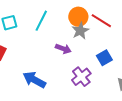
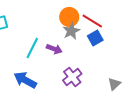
cyan line: (41, 21) -> (32, 48), moved
blue square: (104, 58) -> (95, 38), moved

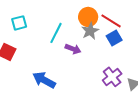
cyan line: (32, 48) -> (56, 33), moved
purple cross: (72, 77) -> (112, 77), moved

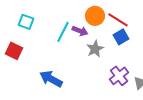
cyan square: (19, 23) -> (26, 22), turned 35
gray star: (90, 31) -> (95, 49), moved
purple arrow: (73, 49) -> (80, 31), moved

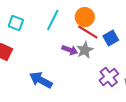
red line: (118, 20) -> (88, 32), moved
purple arrow: (80, 31) -> (70, 50), moved
cyan line: (63, 32) -> (53, 20), moved

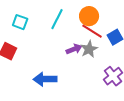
purple arrow: (70, 50) -> (74, 49), turned -42
blue arrow: (41, 80) -> (45, 79), turned -30

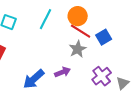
purple arrow: (74, 49) -> (63, 72), moved
blue arrow: (45, 79) -> (34, 79), turned -40

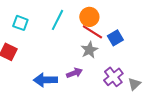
blue arrow: (34, 79) -> (45, 80), turned 40

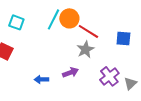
orange circle: (89, 17) -> (69, 18), moved
blue square: (115, 38) -> (123, 38), moved, turned 35
blue arrow: (45, 80) -> (41, 79), size x0.6

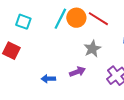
red line: (88, 31) -> (98, 19), moved

